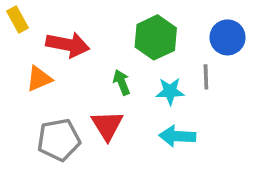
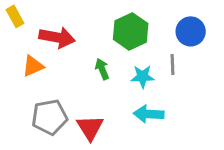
red triangle: (107, 125) -> (90, 128), moved

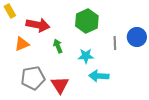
blue circle: (191, 31) -> (137, 37), moved
green arrow: (102, 69) -> (58, 46), moved
cyan star: (143, 77) -> (86, 56), moved

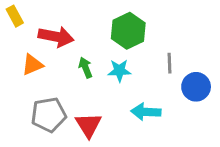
blue circle: (137, 37) -> (196, 87), moved
cyan star: (86, 56) -> (119, 71), moved

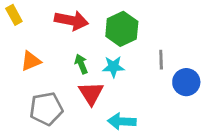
red arrow: (56, 37) -> (71, 20), moved
cyan arrow: (146, 112) -> (122, 121), moved
red triangle: (88, 125) -> (91, 93), moved

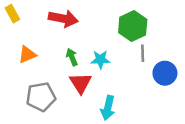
green hexagon: (122, 29) -> (133, 26), moved
cyan arrow: (122, 121) -> (108, 108), turned -80

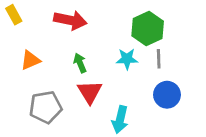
cyan star: (100, 60) -> (127, 59), moved
blue circle: (165, 73) -> (167, 95), moved

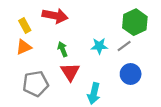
yellow rectangle: (14, 15) -> (25, 25), moved
green hexagon: (148, 28) -> (135, 22), moved
gray line: (159, 59) -> (124, 46), turned 56

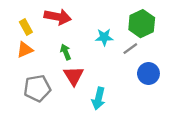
cyan star: (99, 46) -> (104, 37), moved
blue circle: (131, 74) -> (148, 74), moved

